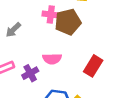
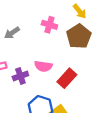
brown pentagon: (68, 22) -> (79, 36), moved, turned -30
red rectangle: (93, 66) -> (67, 78), moved

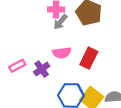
gray arrow: (12, 33) -> (60, 22), moved

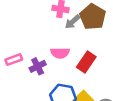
gray arrow: (60, 22) -> (73, 22), moved

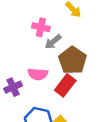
brown pentagon: (93, 17) -> (73, 60), moved

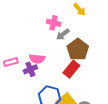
pink semicircle: (38, 74) -> (37, 59), moved

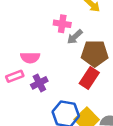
brown pentagon: (78, 49) -> (95, 53), turned -30
pink semicircle: (37, 59) -> (30, 58), moved

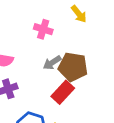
gray arrow: (75, 37) -> (52, 63), moved

